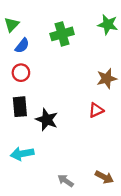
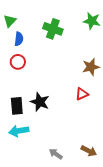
green cross: (62, 34) -> (53, 29), turned 36
blue semicircle: (22, 46) -> (19, 39), turned -32
black rectangle: (20, 107) -> (17, 106), moved

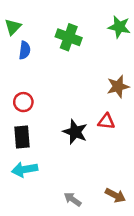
red circle: (18, 62) -> (23, 102), moved
red triangle: (82, 94) -> (106, 121), turned 32
black star: (40, 102) -> (75, 132), moved

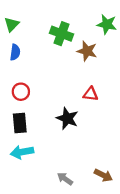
blue semicircle: (25, 50) -> (15, 52), moved
brown star: (118, 86) -> (87, 51), moved, turned 30
red triangle: (106, 121) -> (91, 94), moved

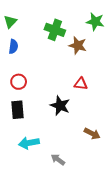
cyan arrow: (22, 152) -> (29, 143), moved
brown arrow: (103, 175) -> (92, 134), moved

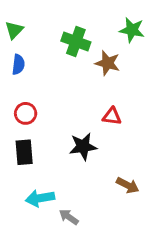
black star: (60, 106) -> (83, 146), turned -30
gray arrow: (58, 160) -> (69, 217), moved

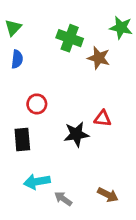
red circle: (26, 113) -> (37, 104), moved
red triangle: (112, 116) -> (103, 118), moved
brown arrow: (128, 185) -> (108, 195), moved

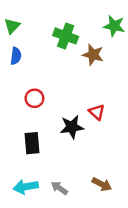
red triangle: (103, 118) -> (97, 112), turned 35
black rectangle: (22, 139) -> (32, 143), moved
cyan arrow: (37, 182) -> (26, 187), moved

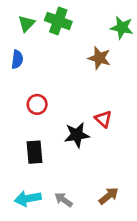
green triangle: (12, 26) -> (27, 24), moved
green cross: (66, 36) -> (58, 21), moved
brown arrow: (102, 184) -> (109, 196), turned -66

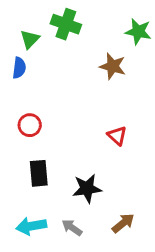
green triangle: (27, 24) -> (30, 39), moved
red circle: (37, 104) -> (30, 125), moved
black star: (77, 135) -> (87, 188), moved

